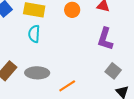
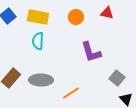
purple L-shape: (105, 39) -> (91, 52), moved, turned -35

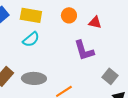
red triangle: (107, 13) -> (95, 22), moved
cyan semicircle: (38, 41) -> (31, 39), turned -132

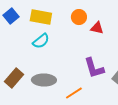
red triangle: (95, 22) -> (97, 28), moved
purple L-shape: (84, 50) -> (94, 68), moved

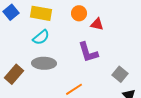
purple L-shape: (94, 68) -> (88, 52), moved
gray ellipse: (44, 80) -> (44, 63), moved

